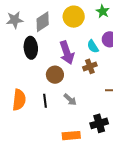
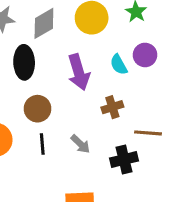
brown cross: (90, 66) -> (112, 107), moved
brown circle: (55, 75) -> (38, 109), moved
black cross: (99, 123) -> (124, 159), moved

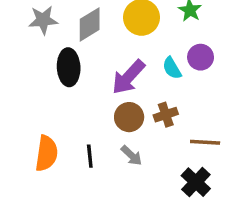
purple arrow: (79, 72) -> (128, 77), turned 60
brown circle: (38, 109) -> (129, 117), moved
black cross: (124, 159) -> (196, 182), moved, turned -32

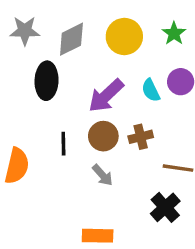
black line: (90, 156) -> (63, 144), moved

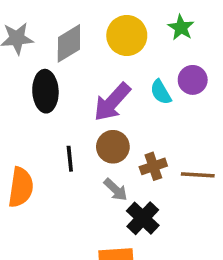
brown cross: (141, 137) -> (153, 166), moved
black cross: (165, 207) -> (143, 218), moved

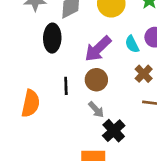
brown cross: (153, 166) -> (144, 74), moved, turned -30

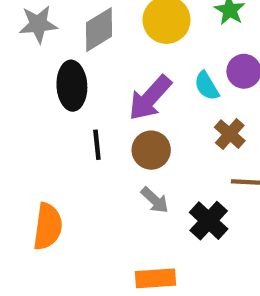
black line: (66, 86) -> (97, 145), moved
orange semicircle: (31, 103) -> (48, 227), moved
black cross: (114, 131) -> (209, 221), moved

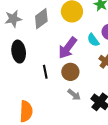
black ellipse: (72, 86) -> (19, 52), moved

